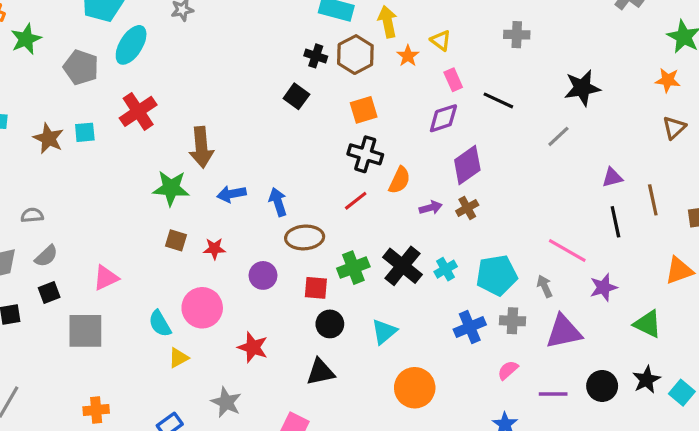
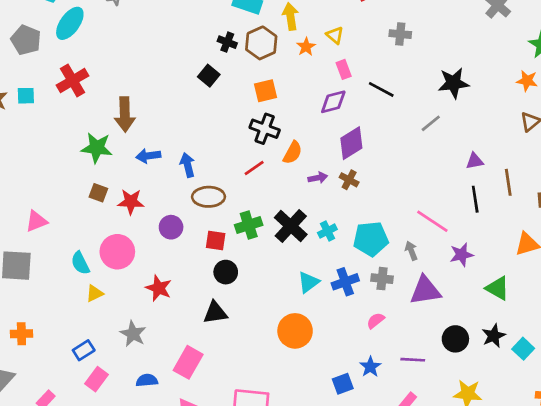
brown cross: (467, 208) -> (349, 180), turned -36
red star: (214, 249) -> (131, 202), size x1.4
cyan triangle: (384, 332) -> (308, 282), moved
purple line: (553, 394) -> (413, 360), moved

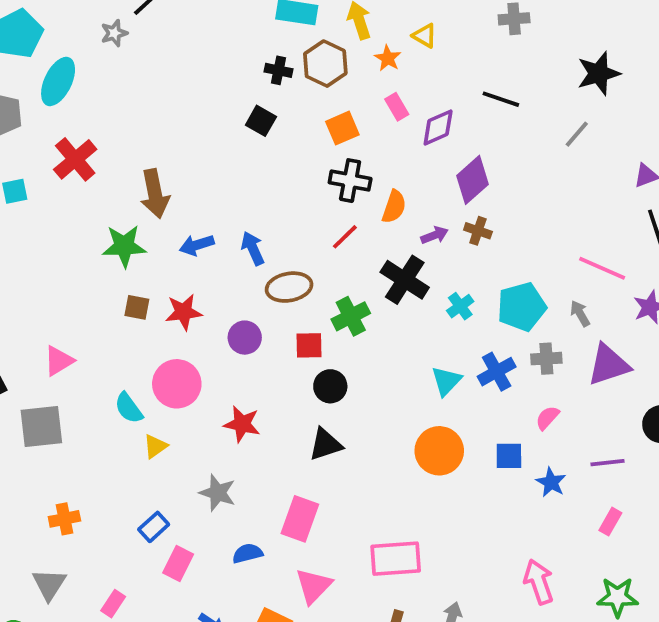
pink rectangle: (344, 69) -> (397, 107), moved
black cross: (291, 226) -> (405, 280), moved
blue square: (343, 384) -> (509, 456), moved, turned 30

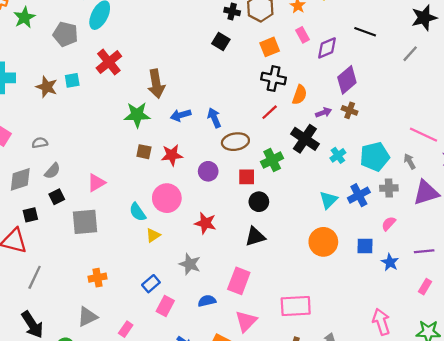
gray triangle: (49, 584) -> (87, 317), turned 30

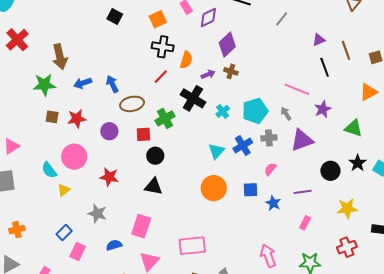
black triangle: (255, 237) -> (154, 186), turned 30

